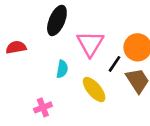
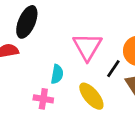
black ellipse: (57, 20) -> (27, 22), moved
pink cross: (43, 107) -> (43, 99), moved, turned 30

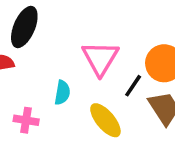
pink cross: (43, 99) -> (26, 120), moved

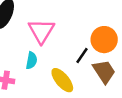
pink triangle: (100, 58) -> (41, 31), moved

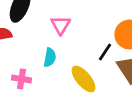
pink triangle: (41, 31) -> (61, 25), size x0.7

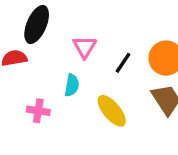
black line: (105, 52) -> (123, 63), moved

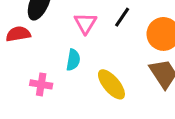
black line: (123, 63) -> (122, 17), moved

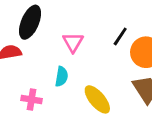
black line: (122, 17) -> (120, 36), moved

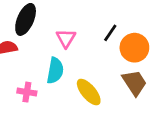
cyan semicircle: (62, 77) -> (55, 71), size x1.4

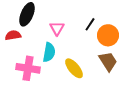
pink cross: (27, 92) -> (28, 68), size x1.6

